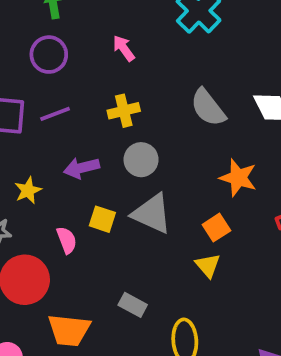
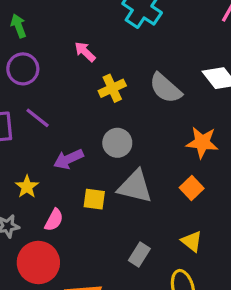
yellow cross: (124, 111) -> (112, 88), moved
purple line: (55, 114) -> (38, 118), turned 70
pink semicircle: (67, 240) -> (54, 220), moved, turned 60
yellow triangle: (208, 265) -> (192, 241), moved
gray rectangle: (133, 305) -> (139, 254), moved, turned -75

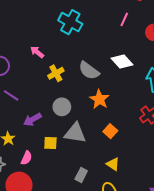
orange star: (202, 142) -> (99, 99), moved, turned 30

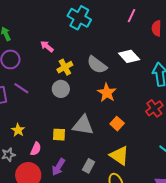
gray circle: (62, 107) -> (61, 89), moved
purple arrow: (32, 119) -> (58, 167), moved, turned -30
yellow triangle: (113, 164) -> (119, 156), size x1.5

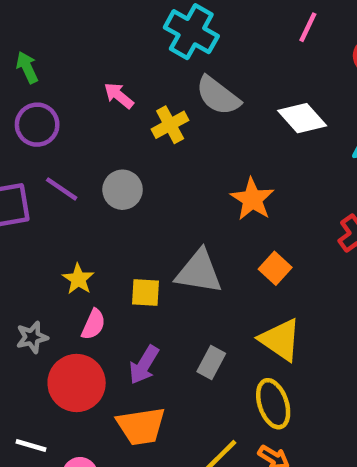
gray semicircle: (97, 65) -> (218, 96), moved
yellow cross: (65, 67) -> (170, 125), moved
gray circle: (61, 89) -> (123, 190), moved
yellow star: (18, 130) -> (78, 279), moved

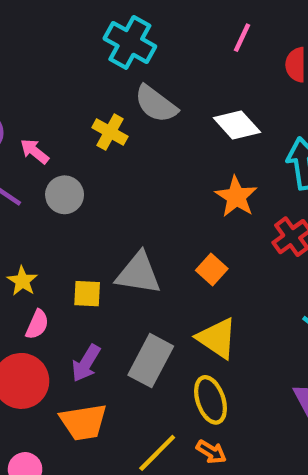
pink arrow: (119, 96) -> (35, 151), moved
yellow cross: (170, 125) -> (110, 132), turned -32
orange star: (252, 199) -> (236, 197), moved
gray rectangle: (211, 363) -> (151, 361), size x1.6

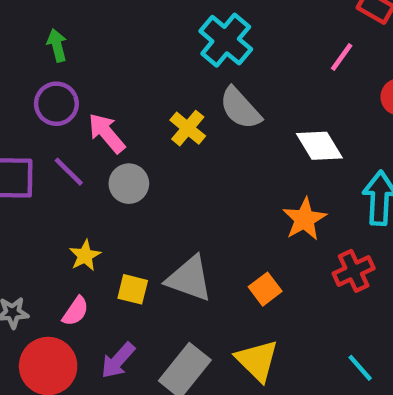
pink arrow: (35, 151) -> (107, 133), size x1.4
yellow star: (22, 281) -> (85, 256), moved

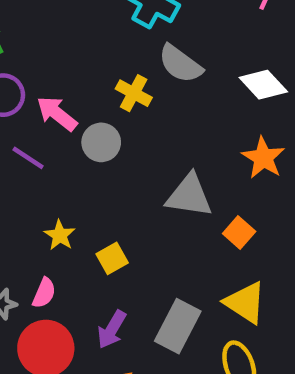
gray circle: (129, 184) -> (101, 142), moved
gray triangle: (189, 279) -> (189, 196), moved
yellow square: (133, 289) -> (112, 258), turned -32
pink semicircle: (75, 311) -> (44, 293), moved

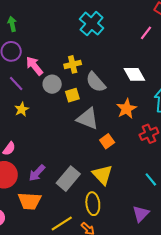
gray semicircle: (180, 64) -> (96, 82), moved
yellow cross: (134, 93) -> (73, 64), turned 35
yellow star: (60, 235) -> (22, 109), moved
yellow square: (112, 258) -> (72, 95), moved

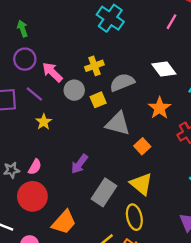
gray semicircle: (96, 82) -> (122, 82), turned 115
purple arrow: (37, 173) -> (79, 164), moved
orange trapezoid: (30, 201) -> (64, 222), turned -45

